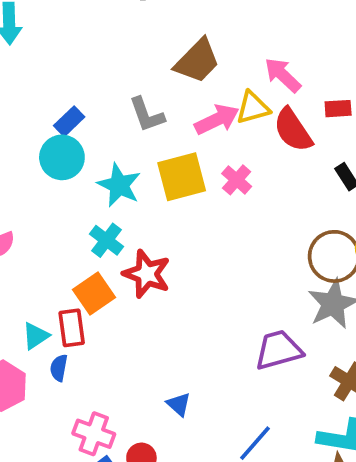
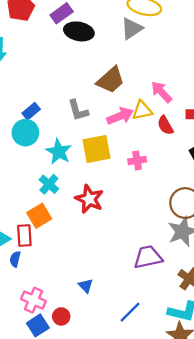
red semicircle: (293, 130) -> (165, 125), size x0.7
pink cross: (237, 180) -> (137, 160), moved, turned 36
red star: (147, 274) -> (89, 199), moved

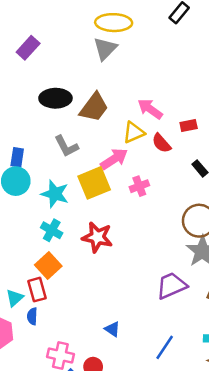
black ellipse: (79, 31) -> (55, 98), moved
blue rectangle: (31, 111) -> (17, 157), turned -30
pink arrow: (120, 116) -> (114, 159), moved

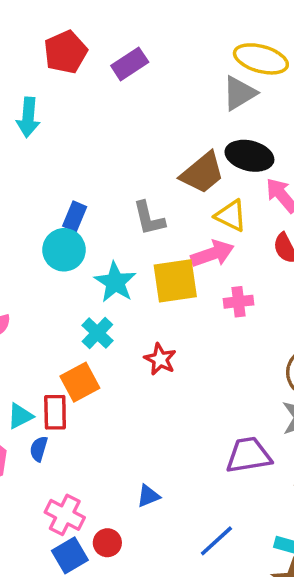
black ellipse: (55, 98) -> (249, 156), moved
yellow triangle: (134, 132) -> (231, 216), moved, turned 35
red star: (97, 237) -> (160, 359), size x0.7
blue triangle: (112, 329) -> (148, 496), turned 49

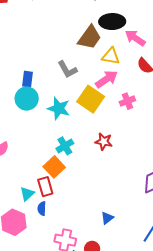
yellow square: (175, 281) -> (91, 99), turned -32
cyan cross: (97, 333) -> (65, 146), moved, turned 30
red star: (160, 359) -> (104, 142), moved

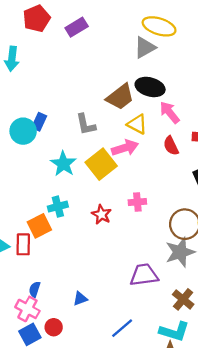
cyan circle: (27, 99) -> (23, 131), moved
pink cross: (127, 101) -> (137, 202), moved
blue semicircle: (42, 209) -> (35, 289), moved

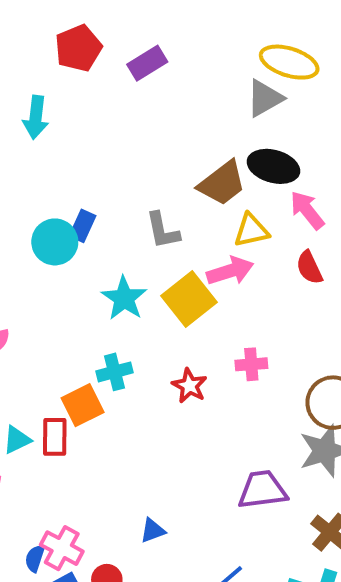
yellow triangle: (137, 124) -> (251, 230), turned -40
blue semicircle: (35, 289) -> (35, 558), moved

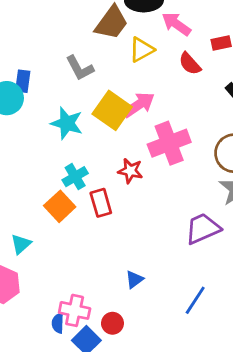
pink arrow: (230, 271) -> (139, 105), moved
pink cross: (251, 364) -> (169, 143), size x1.8
red rectangle: (55, 437) -> (101, 203), moved

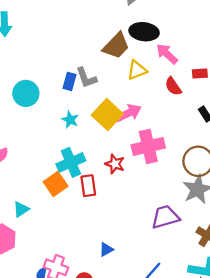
blue rectangle: (23, 81) -> (70, 81), moved
cyan star: (67, 123) -> (70, 120), size x0.7
cyan cross: (75, 177) -> (71, 162), size x1.4

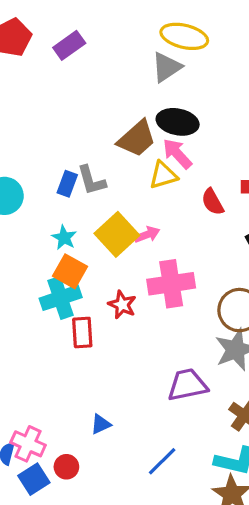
pink arrow: (167, 54) -> (177, 154), moved
pink arrow: (129, 113) -> (147, 235), size x0.7
orange square: (56, 184) -> (70, 271), moved, turned -30

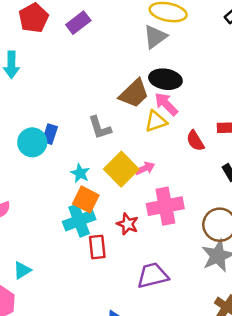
blue rectangle: (67, 184) -> (50, 134), moved
purple trapezoid: (187, 385) -> (153, 276), moved

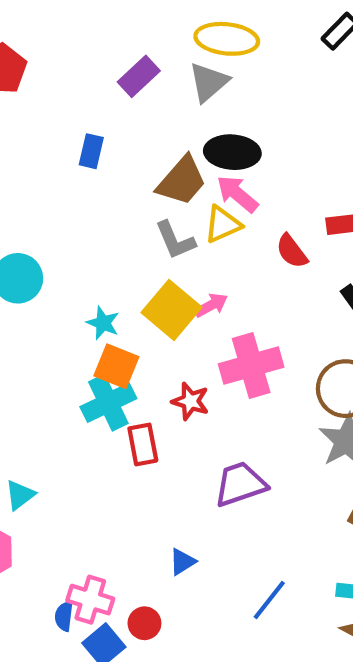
purple rectangle: (78, 23) -> (139, 76), moved
gray L-shape: (100, 128) -> (175, 240), moved
blue rectangle: (50, 134) -> (91, 151), moved

